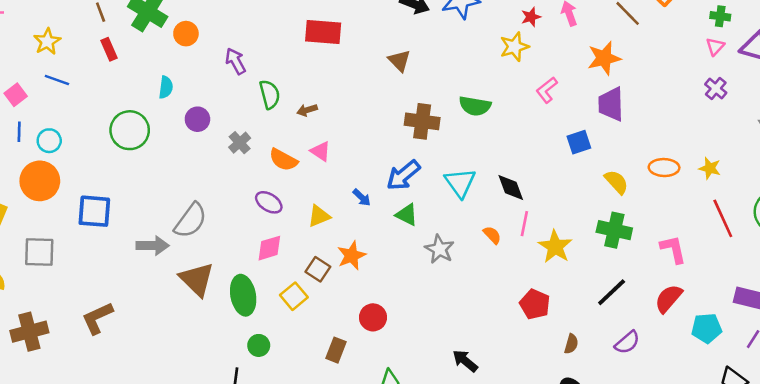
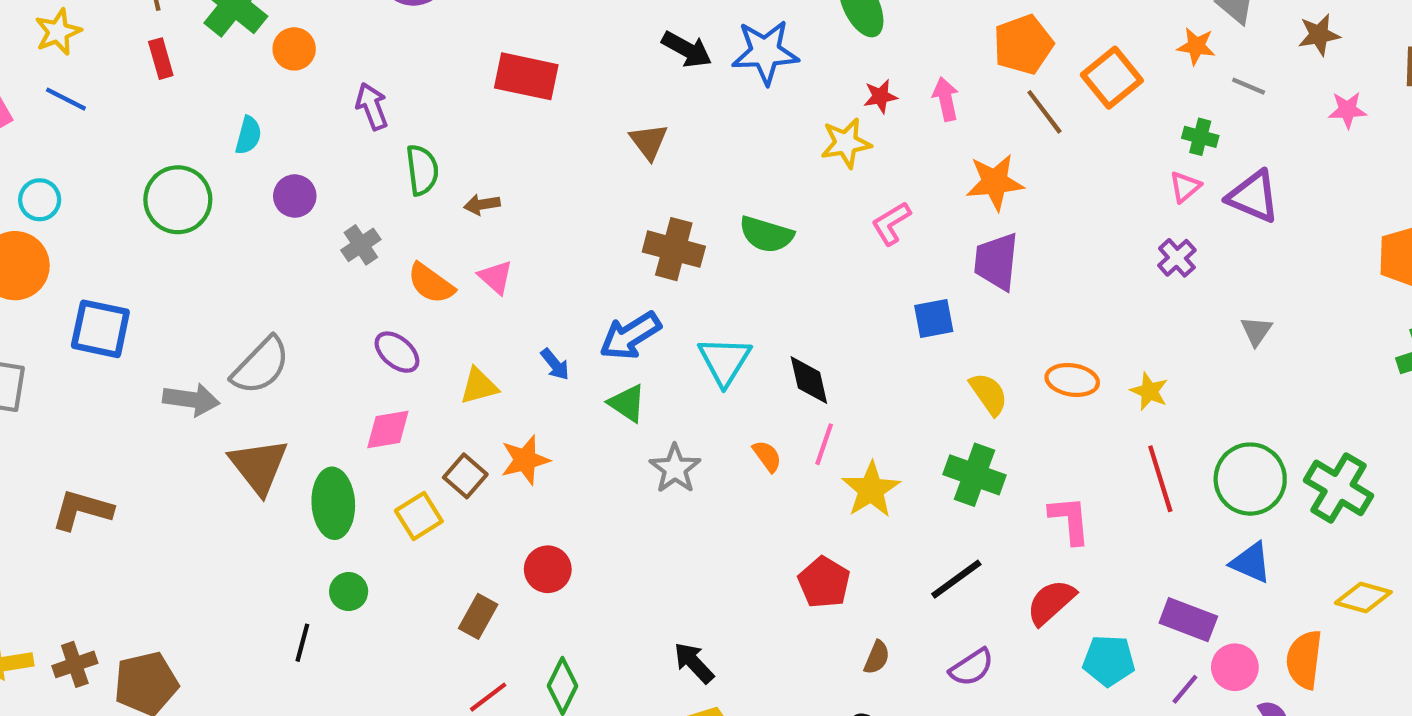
brown L-shape: (97, 318) -> (82, 510), turned 33

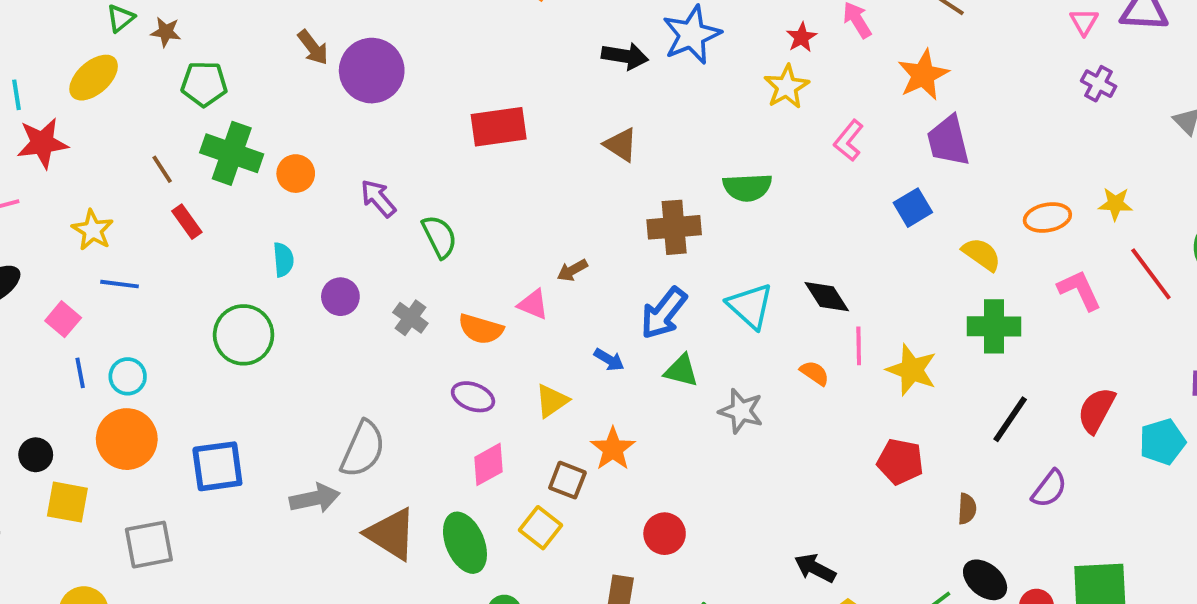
brown arrow: (482, 205) -> (572, 270), moved
pink L-shape: (1070, 520) -> (1080, 290), moved

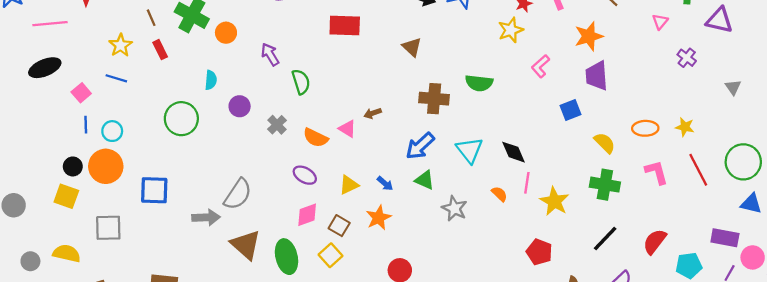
pink triangle: (1084, 22) -> (660, 22), moved
yellow star: (93, 230) -> (121, 45), moved
blue arrow: (609, 360) -> (385, 184), moved
black circle: (36, 455) -> (73, 166), moved
brown square: (567, 480) -> (339, 226), moved

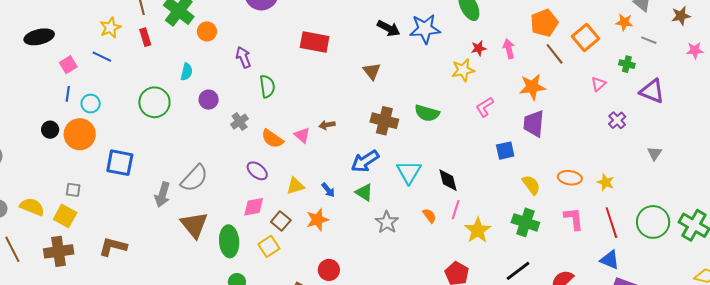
yellow square: (66, 196) -> (65, 216), moved
blue triangle: (751, 204) -> (610, 260), moved
gray arrow: (206, 217) -> (162, 195), turned 100
gray square: (108, 228) -> (73, 190), size x0.6

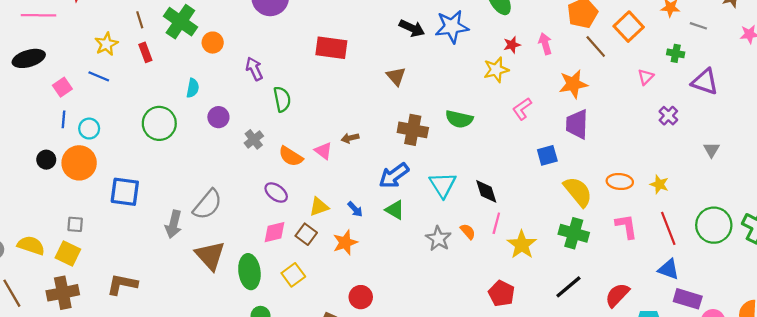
yellow semicircle: (531, 185) -> (578, 192), size x1.4
brown square: (281, 221) -> (306, 234), moved
gray star: (387, 222) -> (438, 239), moved

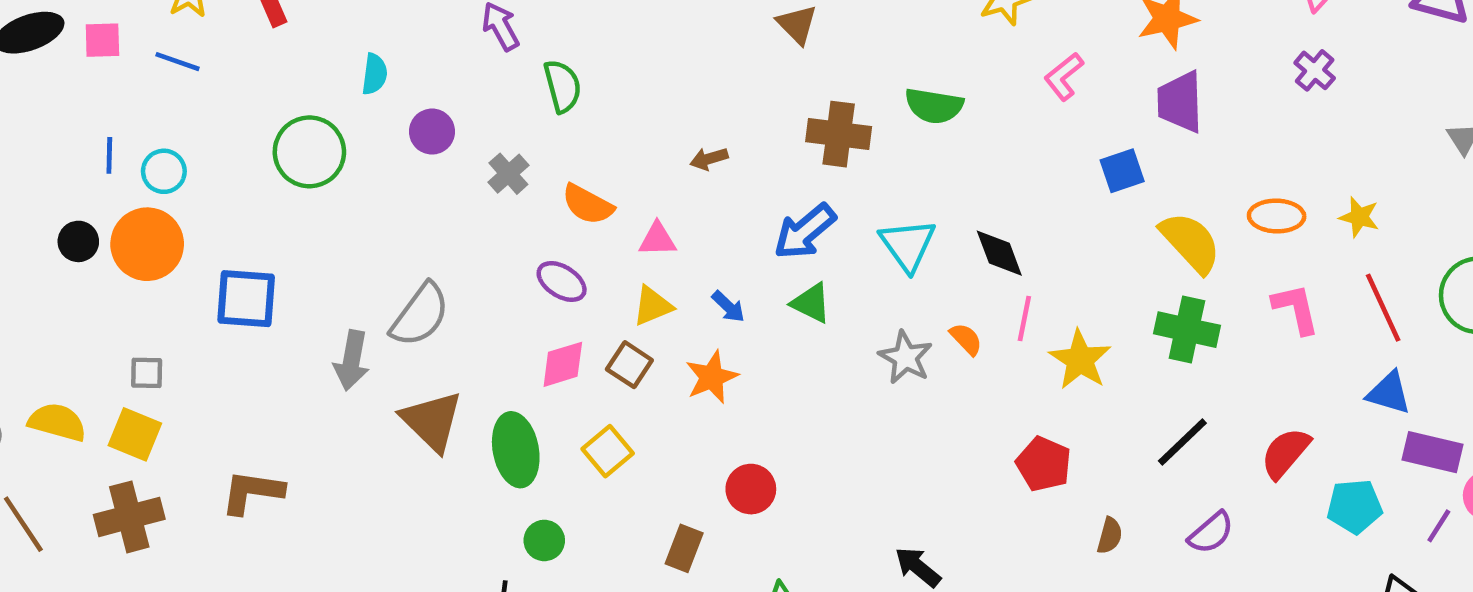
pink square: (62, 87) -> (102, 40), moved, turned 36
purple cross: (668, 116) -> (1315, 70), moved
pink triangle: (323, 151) -> (657, 239), moved, turned -36

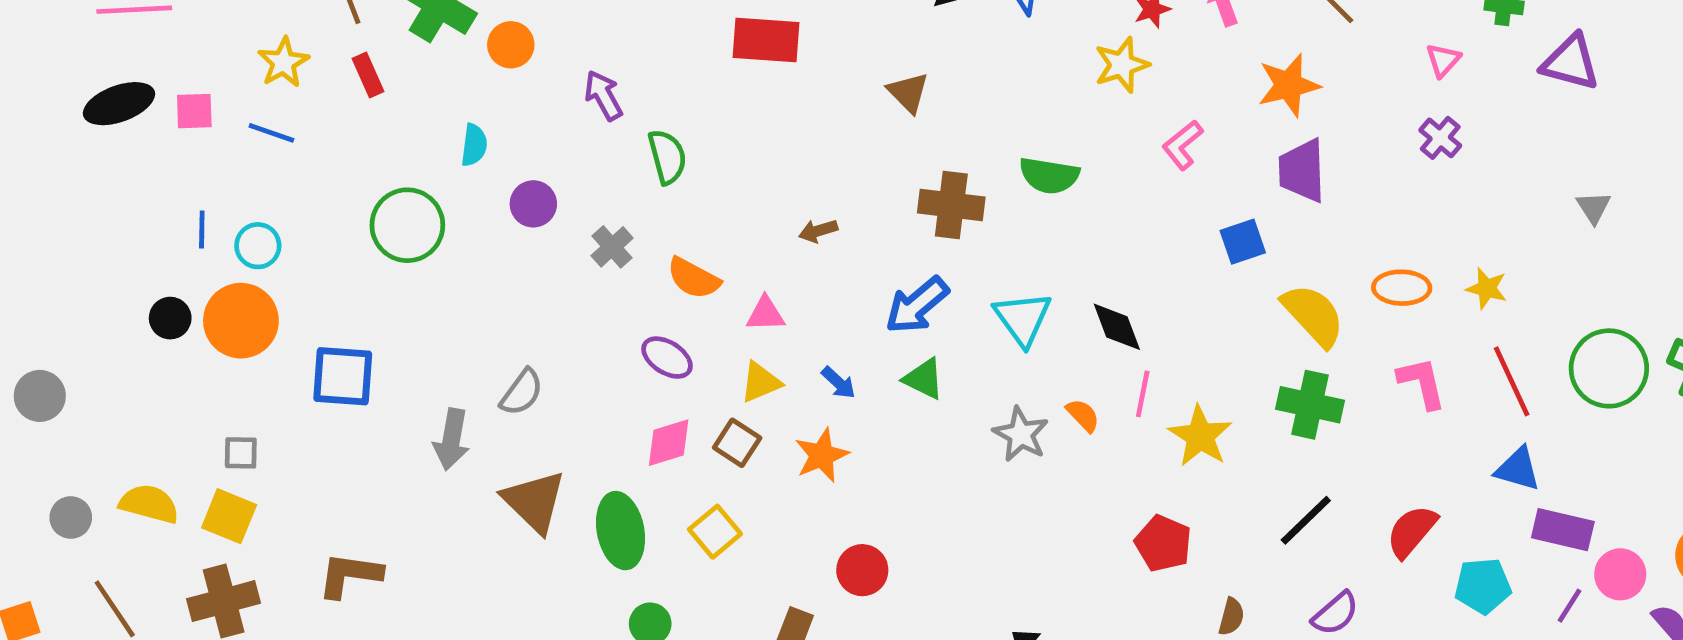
gray semicircle: (420, 315) -> (522, 392), size x0.7

